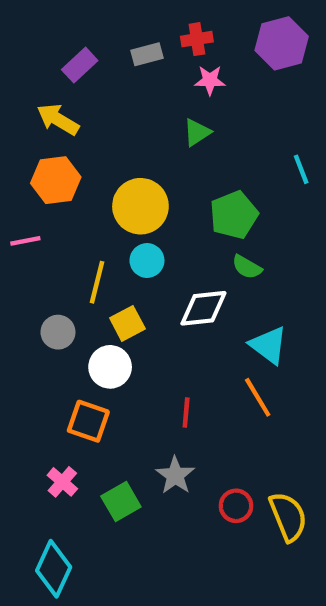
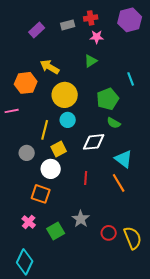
yellow arrow: (58, 119) -> (50, 67), moved
cyan line: (301, 169) -> (131, 79), moved
red line: (186, 412) -> (86, 178), moved

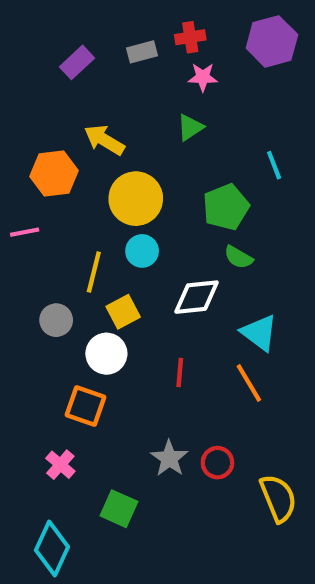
green square: (56, 231) -> (119, 509), moved, turned -36
red circle: (109, 233) -> (217, 463), moved

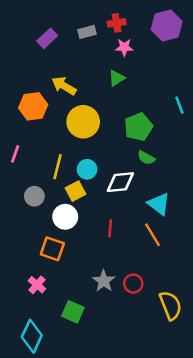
cyan line: (274, 165) -> (179, 105), moved
pink line: (25, 232) -> (15, 154), moved, turned -60
cyan circle: (142, 251) -> (87, 169), moved

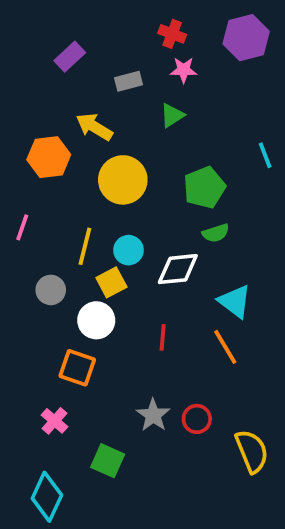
red cross: (117, 23) -> (172, 34), turned 30
gray rectangle: (87, 32) -> (128, 81), moved
green semicircle: (146, 158) -> (216, 233), turned -48

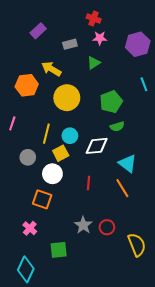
purple hexagon: (246, 38) -> (138, 44), moved
green square: (108, 461) -> (59, 250), turned -30

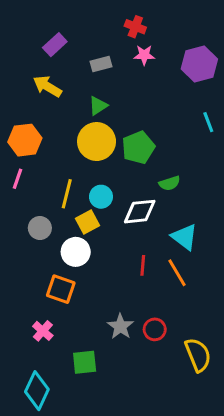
green triangle: (94, 63) -> (98, 106), moved
yellow arrow: (51, 69) -> (47, 86), moved
orange hexagon: (27, 85) -> (25, 140), moved
green pentagon: (111, 102) -> (138, 147), moved
red line: (88, 183) -> (143, 265), moved

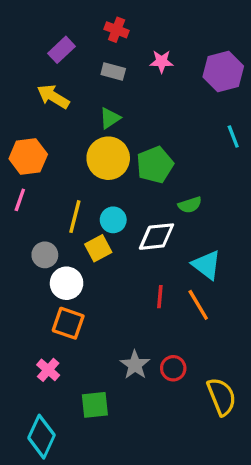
red cross: (135, 27) -> (117, 30), moved
gray rectangle: (101, 64) -> (113, 71), turned 30
white circle: (76, 252) -> (67, 283), moved

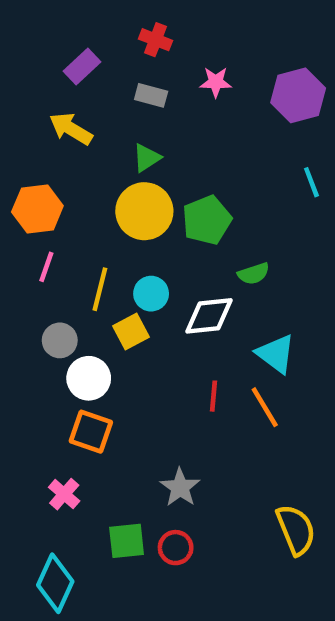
pink line: (20, 200) -> (46, 267), moved
red circle: (173, 368) -> (176, 548), moved

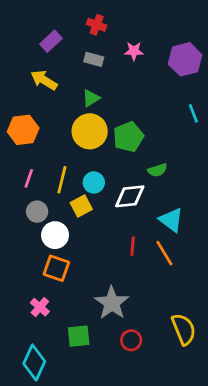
pink line: (46, 267) -> (29, 178), moved
gray star: (180, 487) -> (112, 303), size x1.4
red circle: (176, 548) -> (131, 340), moved

